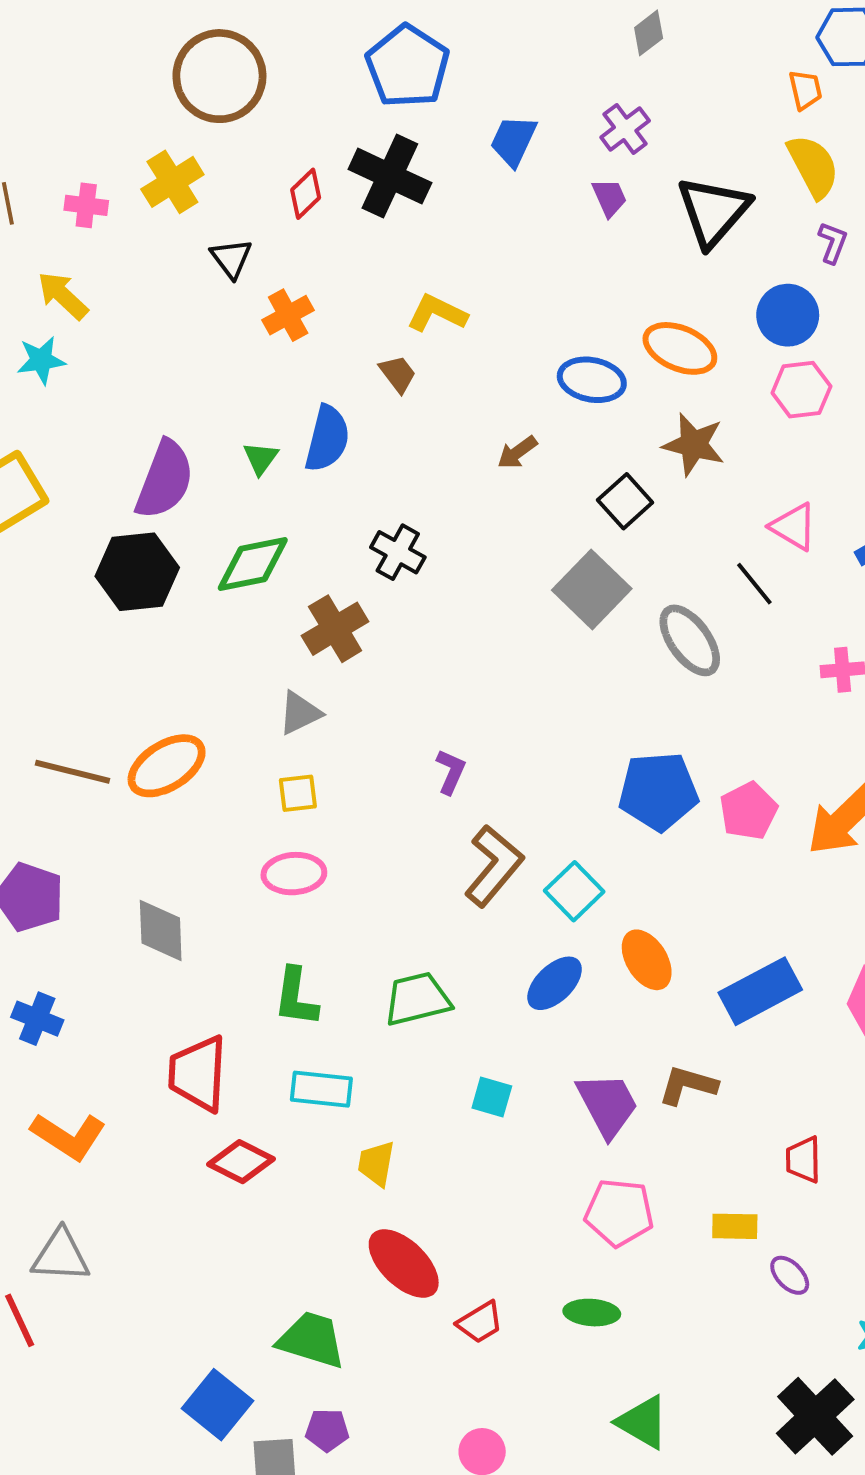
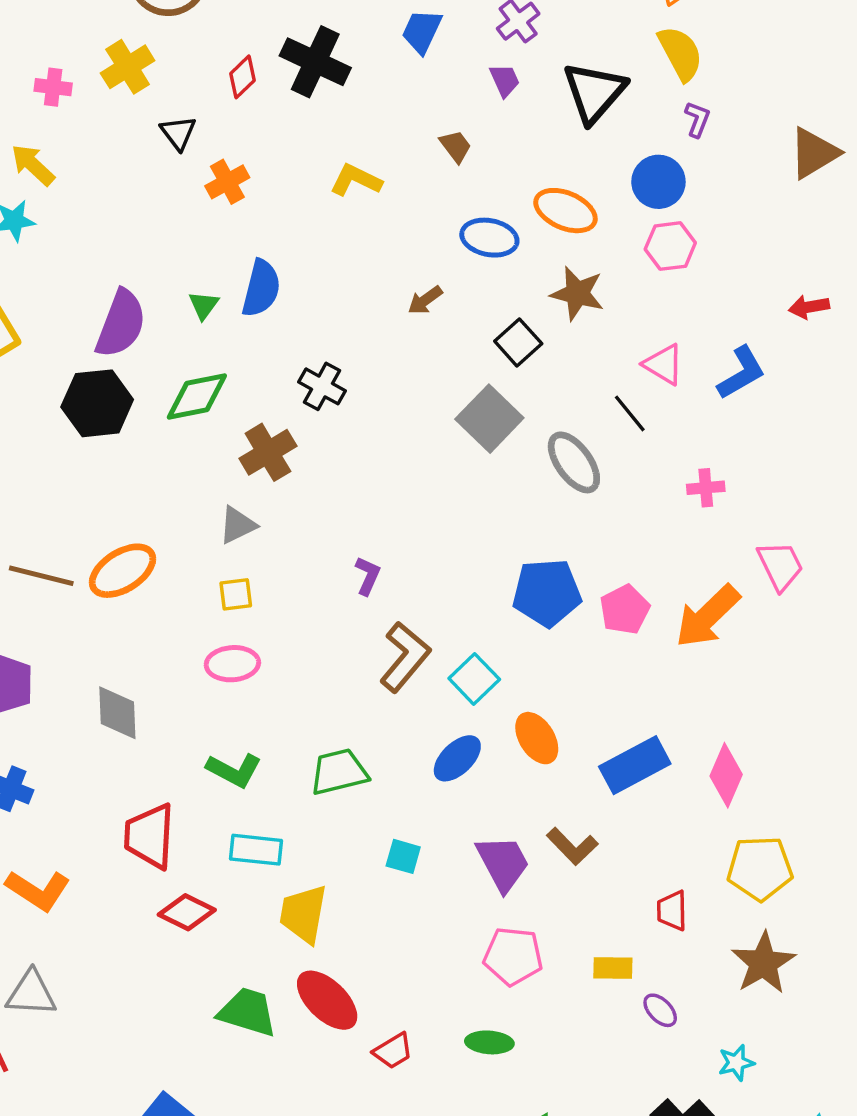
brown trapezoid: (398, 374) -> (456, 146), moved
green L-shape: (296, 997) -> (234, 770), turned -70
brown L-shape: (688, 1085) -> (572, 846), turned -150
yellow trapezoid: (376, 1164) -> (303, 914), size x1.5
green trapezoid: (312, 1340) -> (248, 1012), moved

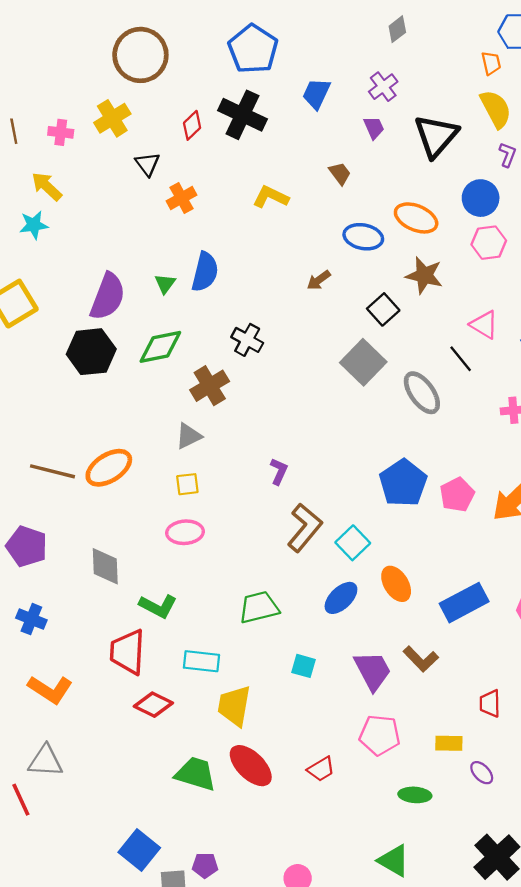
blue pentagon: (547, 593) -> (403, 483), turned -30
green L-shape: (234, 770) -> (158, 606), moved
green ellipse: (489, 1042) -> (415, 795), moved
red trapezoid: (393, 1051) -> (321, 769), moved

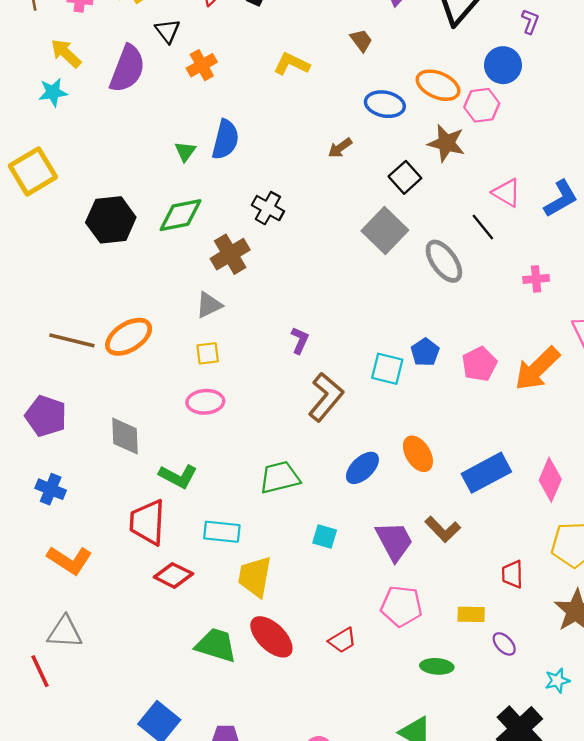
pink hexagon: (489, 243) -> (482, 105), moved
purple semicircle: (108, 297) -> (127, 69), moved
blue pentagon: (403, 483) -> (425, 352), size x0.6
cyan square: (353, 543) -> (387, 369), moved, turned -32

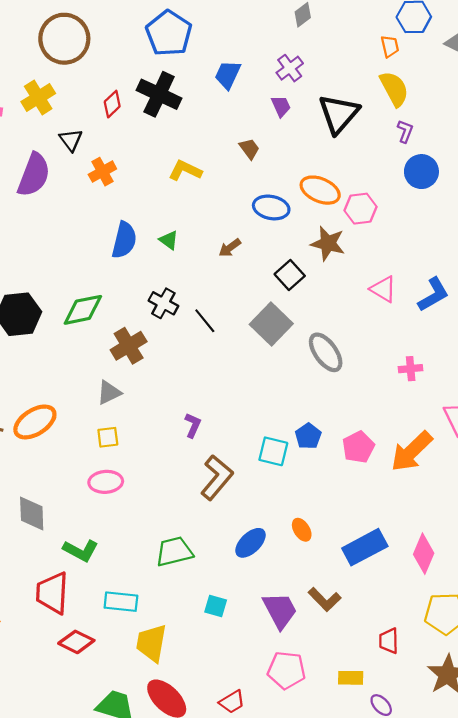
blue circle: (503, 65) -> (421, 172), moved
green triangle: (185, 151) -> (169, 240), moved, turned -30
black line: (483, 227) -> (205, 321), moved
orange ellipse: (418, 454) -> (302, 530), size x0.7

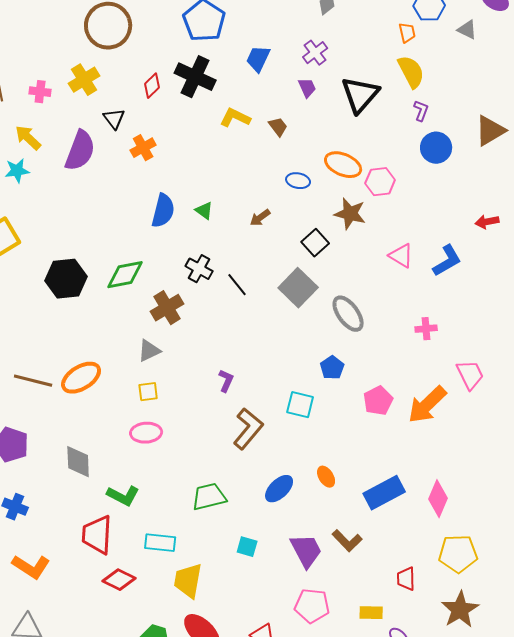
yellow L-shape: (185, 170) -> (235, 118), moved
blue ellipse: (271, 207) -> (298, 181), size x0.7
blue pentagon: (308, 436) -> (332, 368), moved

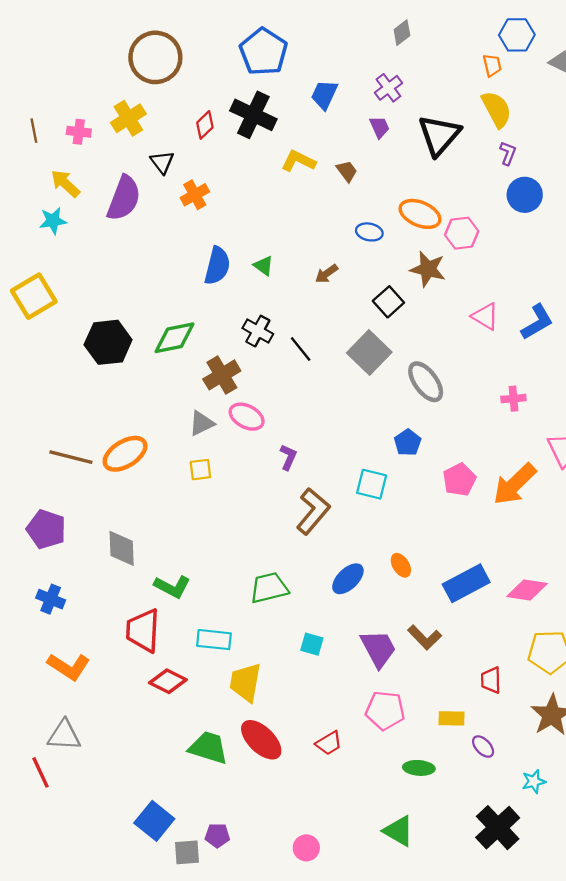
pink ellipse: (146, 433) -> (247, 417), moved, turned 32
pink diamond: (438, 499) -> (527, 590), turned 75

